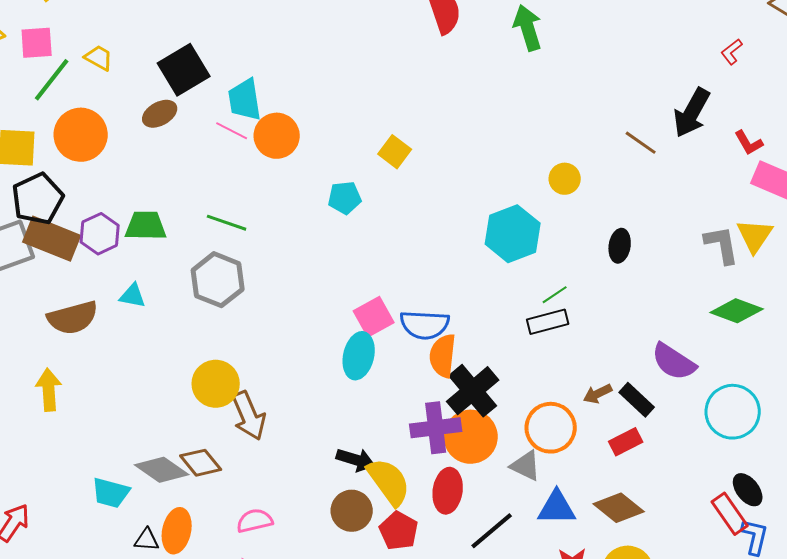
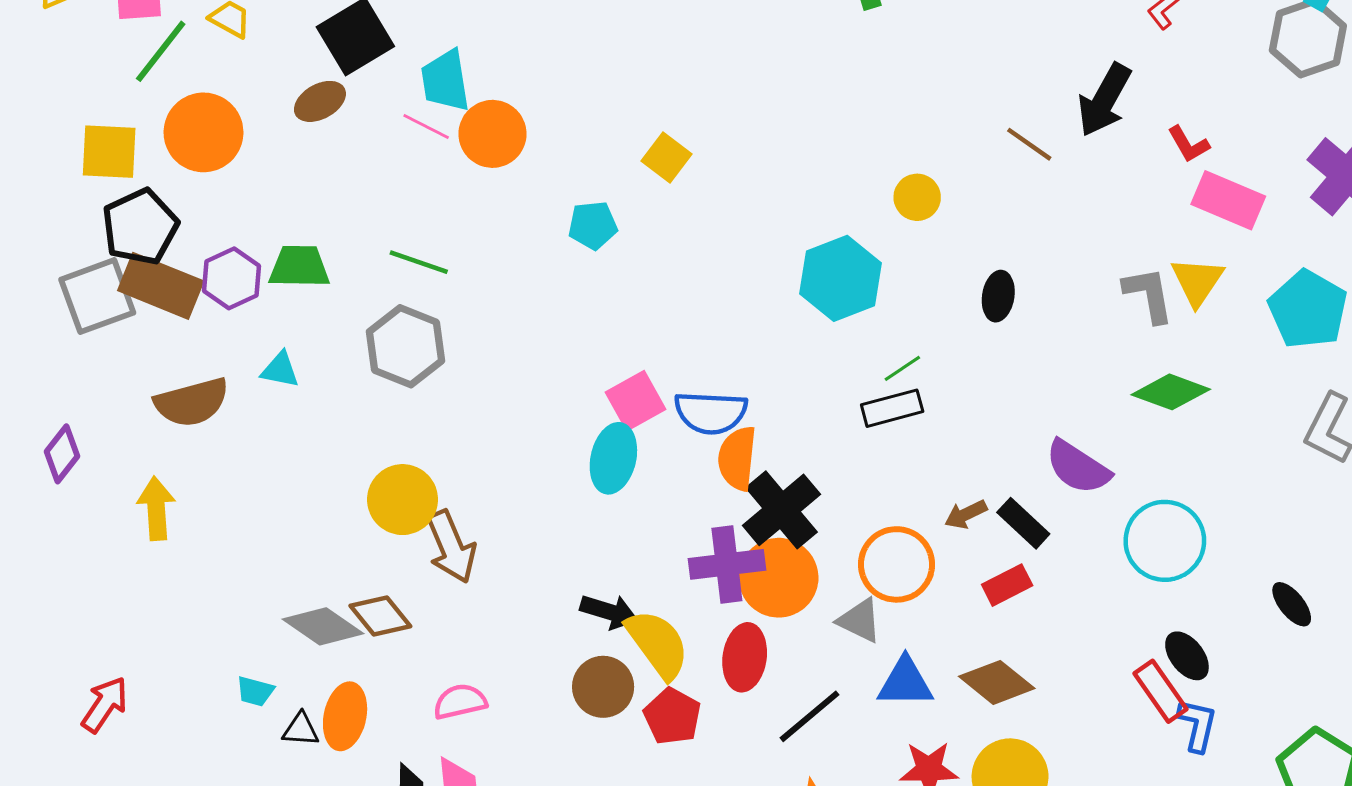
cyan trapezoid: (111, 493) -> (255, 691), moved, size x0.7

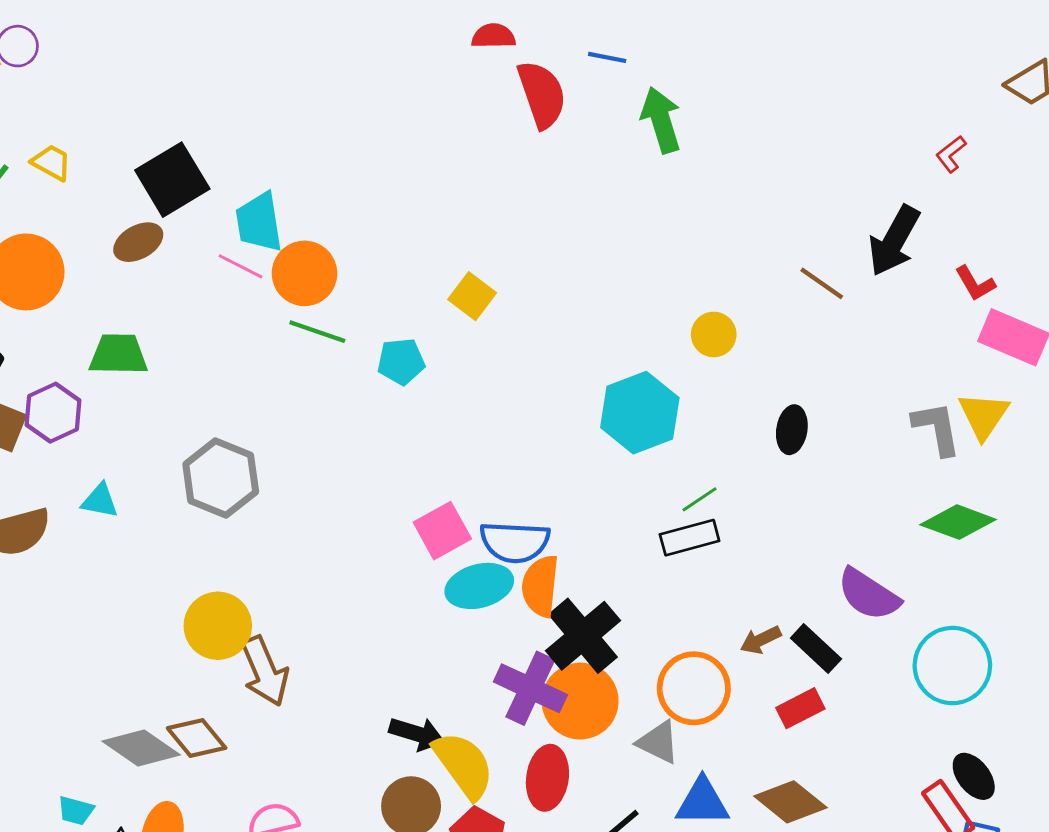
green line: (419, 262) -> (317, 332), moved
green trapezoid: (299, 267) -> (118, 354), moved
cyan ellipse: (613, 458) -> (479, 586), moved, turned 62
purple cross: (727, 564) -> (530, 688), turned 32

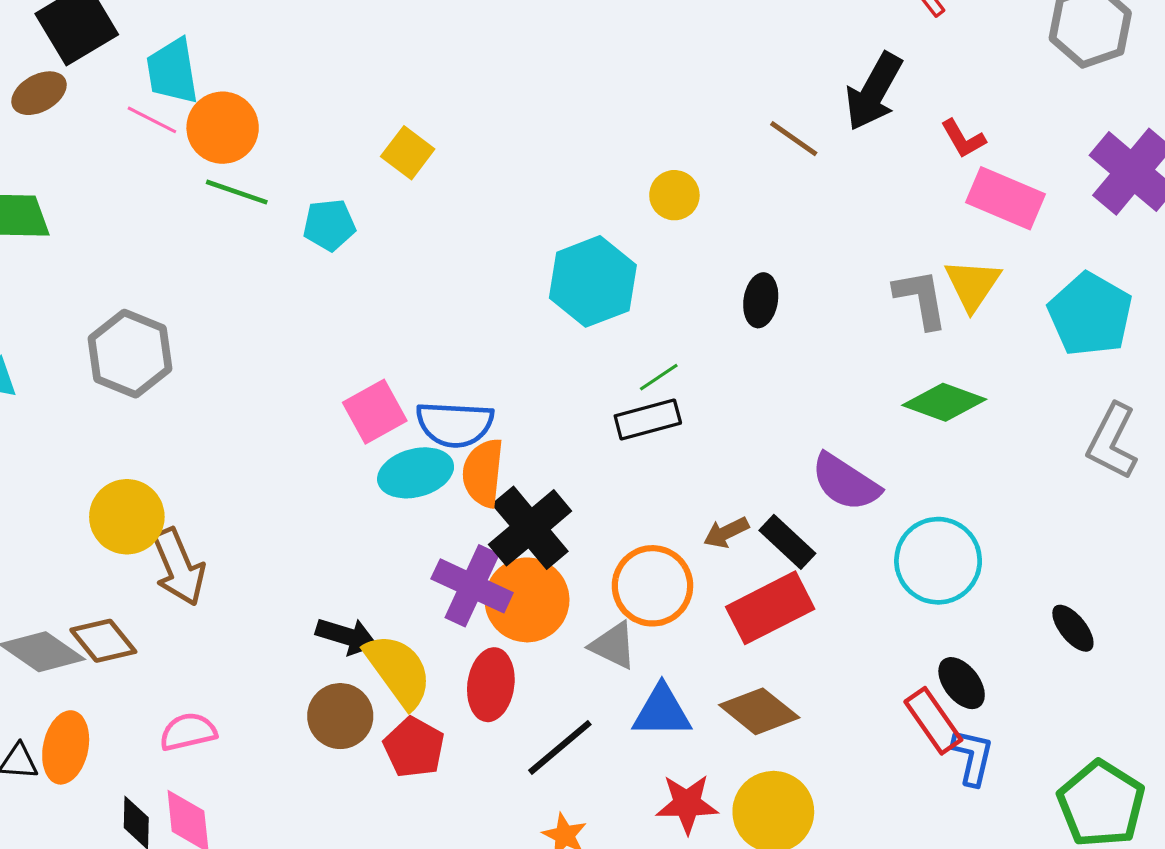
red rectangle: (800, 708) -> (770, 608), size x1.6

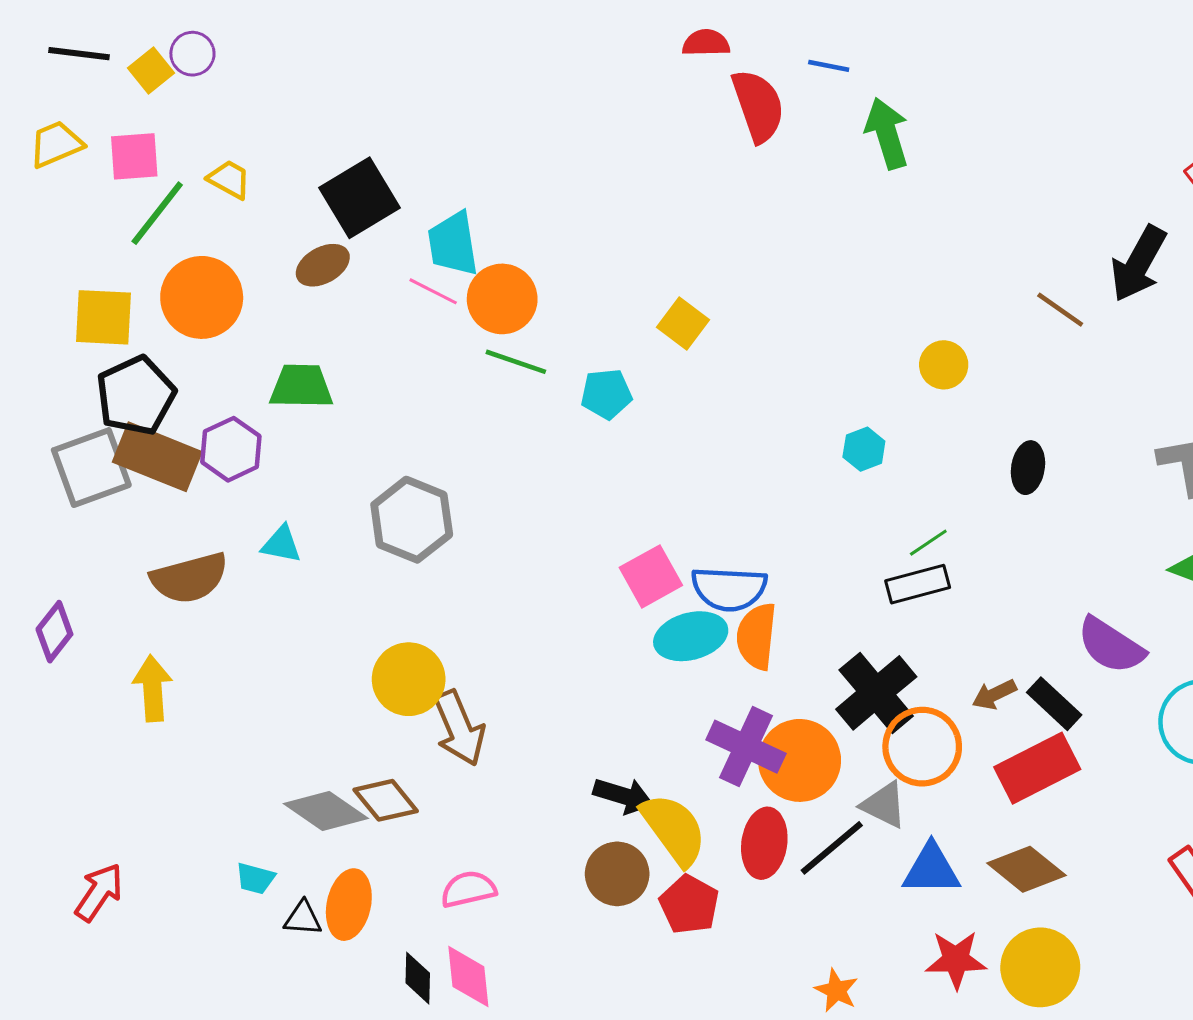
cyan hexagon: (593, 281) -> (864, 449), size x0.5
black cross: (530, 528) -> (876, 693), moved
black line: (560, 747) -> (832, 848), moved

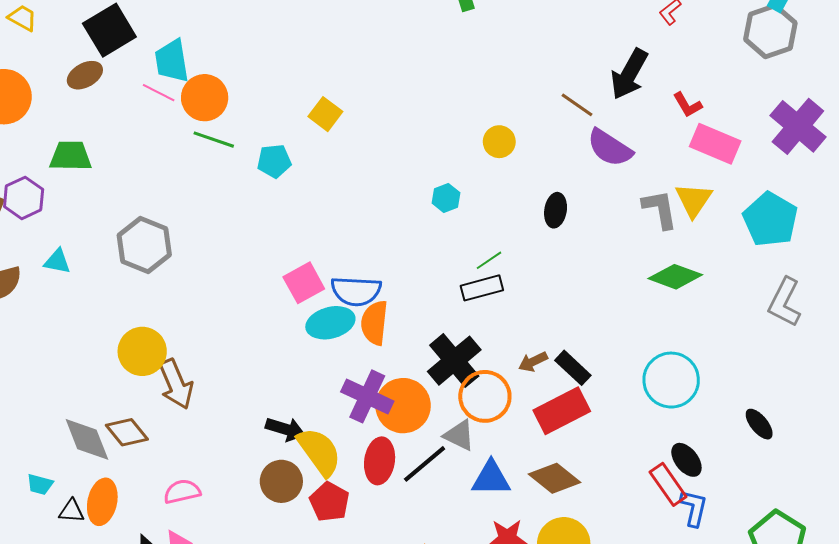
purple semicircle: (1111, 645) -> (610, 148), moved
gray diamond: (326, 811) -> (87, 439), turned 34

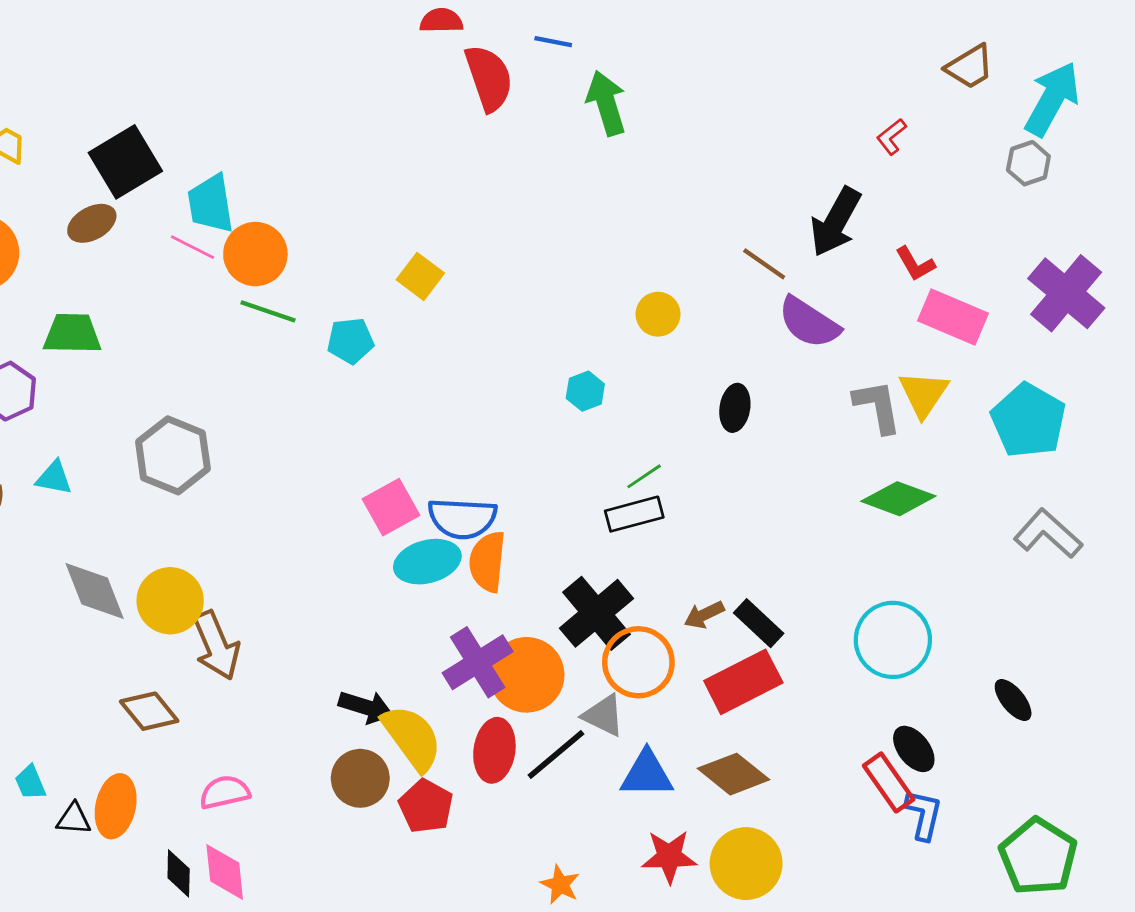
gray hexagon: (770, 31) -> (1028, 163), size x0.6
gray L-shape: (785, 302) -> (1048, 534), turned 105
purple cross: (367, 396) -> (478, 662), turned 33
gray diamond: (87, 439) -> (95, 591), moved
cyan trapezoid: (40, 484) -> (30, 782), turned 52

